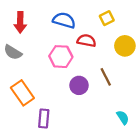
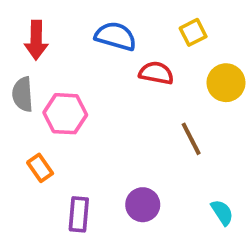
gray semicircle: (13, 52) -> (23, 94), turned 54
pink hexagon: (61, 57) -> (65, 114), moved
purple circle: (79, 85) -> (143, 205), moved
orange rectangle: (22, 93) -> (40, 168), size x0.6

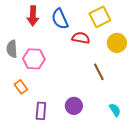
yellow square: (193, 32) -> (100, 17), size x1.5
blue semicircle: (116, 36) -> (60, 19), turned -130
red arrow: (36, 40) -> (33, 16), moved

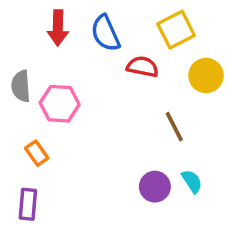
purple circle: (74, 106) -> (155, 187), moved
cyan semicircle: (115, 110) -> (192, 181), moved
purple rectangle: (41, 111) -> (28, 204), moved

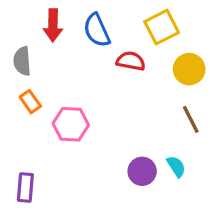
gray semicircle: (21, 86) -> (22, 61), moved
pink hexagon: (60, 104) -> (71, 124), moved
brown line: (174, 127) -> (191, 119), moved
orange rectangle: (37, 153) -> (30, 102), moved

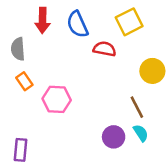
yellow circle: (189, 69) -> (152, 71), moved
brown line: (191, 119) -> (137, 107), moved

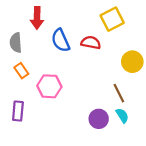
blue semicircle: (77, 24) -> (61, 40), moved
purple rectangle: (20, 150) -> (18, 111), moved

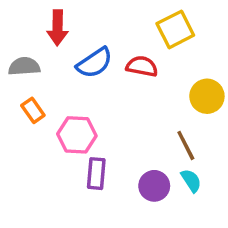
blue semicircle: (61, 40) -> (94, 63), turned -100
gray semicircle: (16, 43) -> (24, 66), turned 90
purple rectangle: (18, 111) -> (96, 174), moved

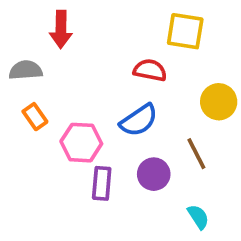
yellow square: (175, 29) -> (185, 31), turned 36
blue semicircle: (94, 63) -> (139, 120), moved
cyan semicircle: (191, 181) -> (198, 217), moved
purple circle: (154, 186) -> (154, 174), moved

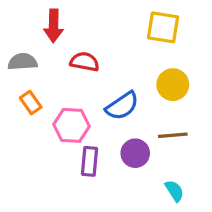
red semicircle: (150, 70) -> (85, 62), moved
yellow circle: (219, 102) -> (173, 85), moved
brown line: (196, 154) -> (173, 135), turned -68

